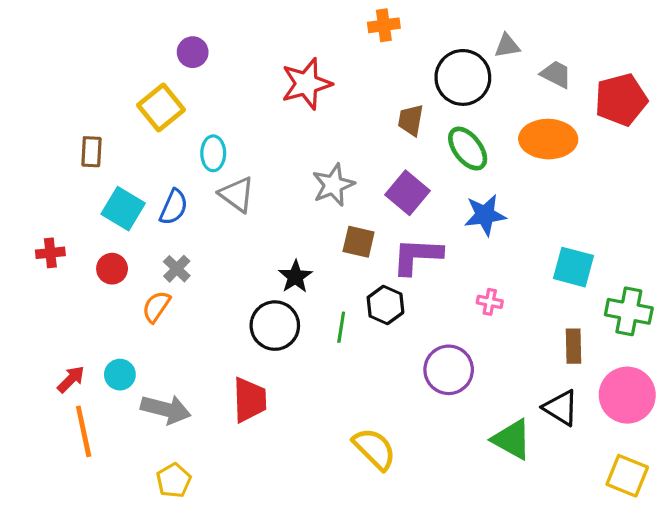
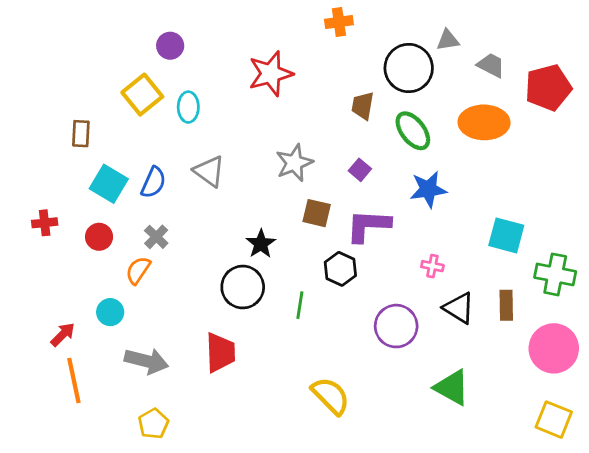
cyan ellipse: (213, 153) -> (188, 107), moved
purple square: (408, 193) -> (360, 170), size x0.6
green line: (341, 327) -> (300, 305), moved
cyan circle: (120, 375) -> (110, 312), moved
black triangle: (561, 408) -> (459, 308), moved

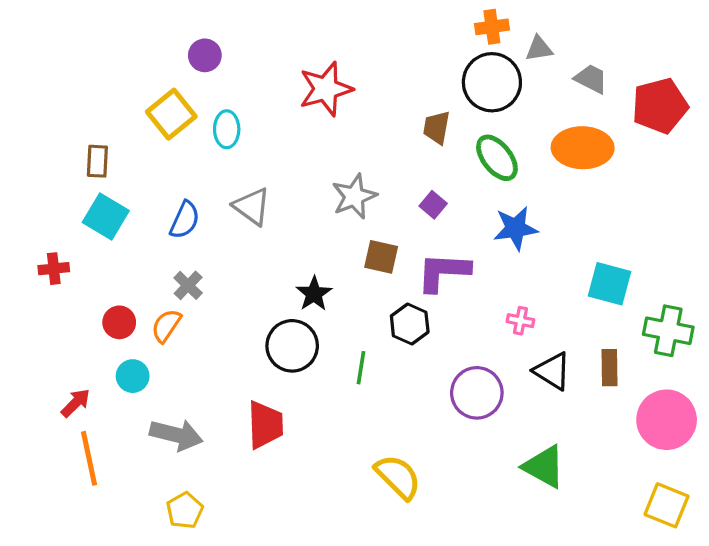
orange cross: (339, 22) -> (492, 27), moved
cyan square: (109, 184) -> (106, 217), moved
red circle: (99, 237) -> (119, 322), moved

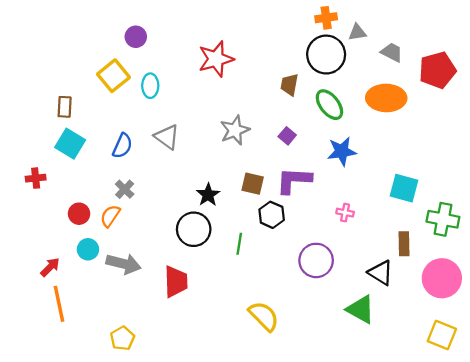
brown square: (381, 257) -> (253, 184), moved
black triangle: (552, 371) -> (381, 273), moved
gray arrow: (176, 435) -> (124, 264), moved

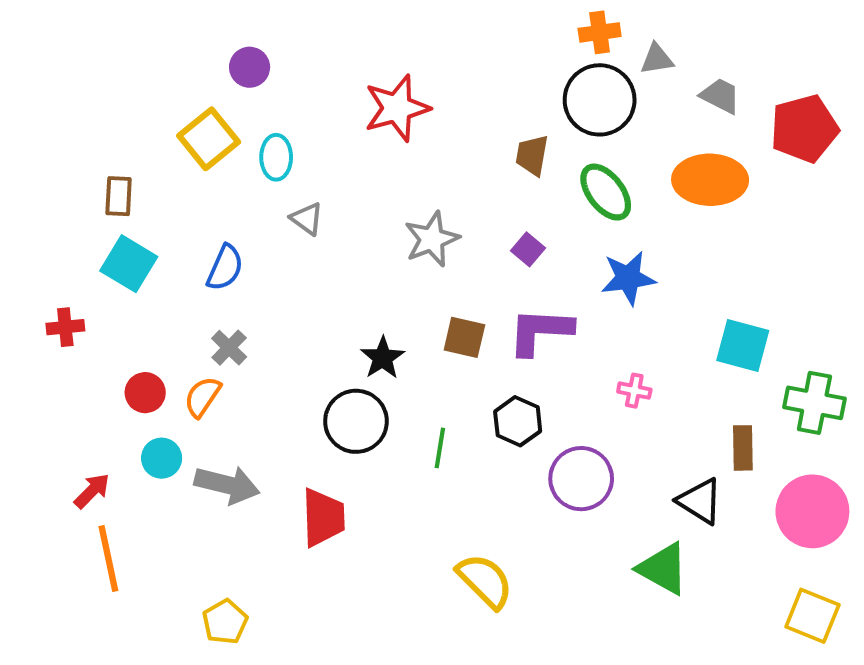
gray triangle: (167, 137) -> (307, 219), moved, size x0.7
black hexagon: (272, 215) -> (518, 421), moved

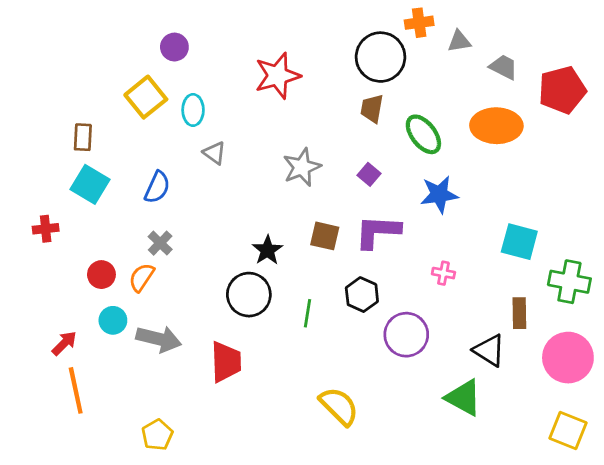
black circle: (600, 100) -> (381, 57), moved

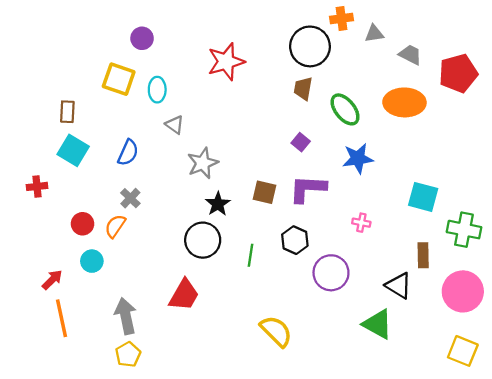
yellow square: (146, 97) -> (119, 79), turned -32
gray star: (302, 167) -> (203, 163), moved
gray arrow: (159, 339) -> (126, 316), moved, turned -116
red trapezoid: (226, 362) -> (184, 295), turned 32

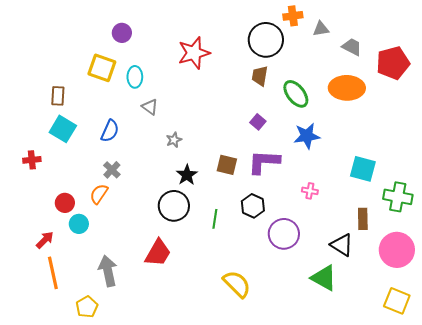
gray star: (203, 163) -> (174, 140), size x0.6
red circle: (83, 224) -> (65, 203), moved
yellow pentagon: (128, 354) -> (87, 307), moved

